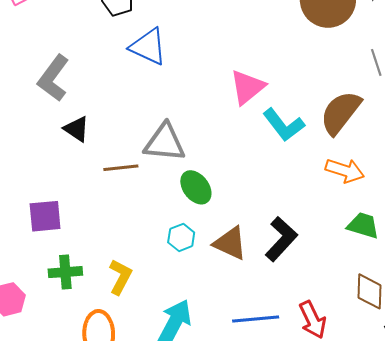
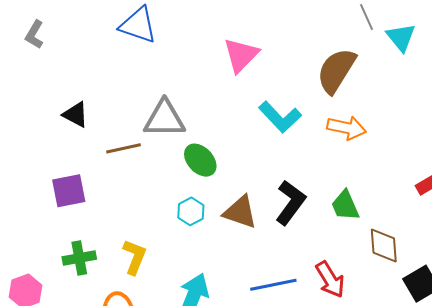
gray L-shape: (53, 78) -> (34, 35), moved, size x0.6
cyan L-shape: (284, 125) -> (280, 117), moved
purple square: (45, 216) -> (69, 191), moved
green trapezoid: (363, 225) -> (345, 205), moved, turned -124

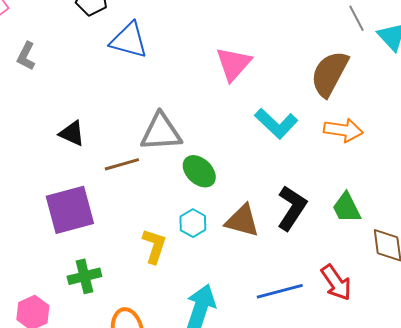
purple square: (69, 191) -> (70, 210), size x1.4
yellow L-shape: (134, 257) -> (154, 246), moved

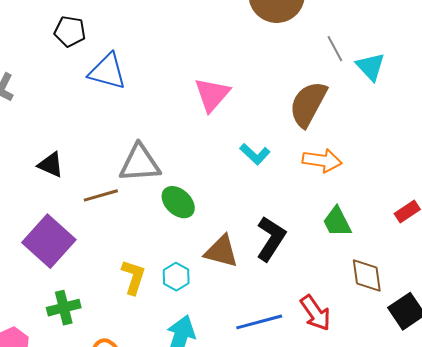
cyan L-shape: (276, 123) -> (255, 154), size x0.7
green trapezoid: (347, 208) -> (337, 222), moved
purple square: (70, 210) -> (49, 241), turned -33
cyan hexagon: (193, 223) -> (176, 277), moved

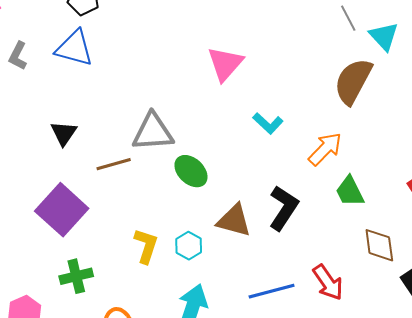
blue triangle: (107, 71) -> (74, 48), moved
brown semicircle: (308, 104) -> (353, 81), moved
orange arrow: (322, 161) -> (325, 149), moved, turned -54
black triangle: (51, 165) -> (64, 133), turned 40

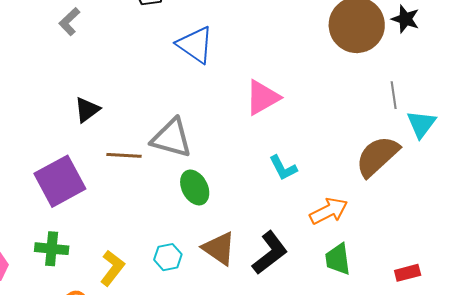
blue triangle: (74, 48) -> (195, 45), moved
yellow L-shape: (146, 246) -> (112, 268), moved

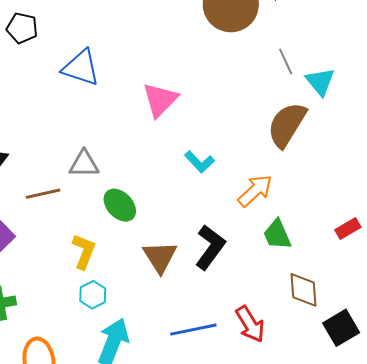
gray triangle: (172, 138) -> (84, 164), size x0.7
brown triangle: (219, 248) -> (160, 257), turned 39
cyan hexagon: (168, 257) -> (93, 295), moved
yellow L-shape: (112, 268) -> (84, 251), moved

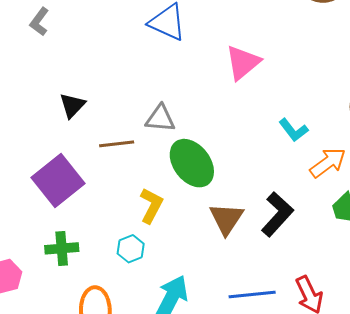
cyan L-shape: (199, 162) -> (293, 130), moved
green ellipse: (120, 205) -> (192, 163), size x1.4
cyan hexagon: (93, 295) -> (131, 249), moved

